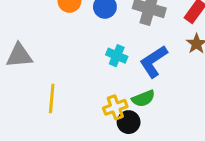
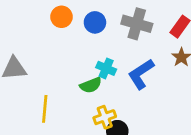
green semicircle: (143, 98) -> (91, 85), moved

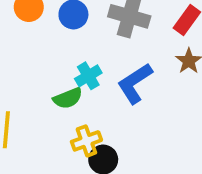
cyan cross: (106, 68) -> (88, 76), turned 36

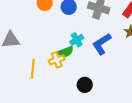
yellow cross: (86, 141) -> (57, 60), moved

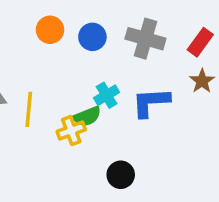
blue L-shape: (102, 44) -> (151, 102), turned 30
yellow line: (33, 69) -> (29, 109), moved

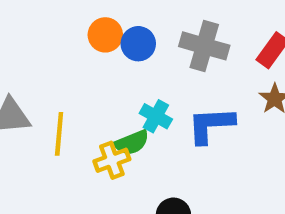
orange circle: (50, 30) -> (105, 35), moved
cyan cross: (107, 95) -> (156, 116), turned -30

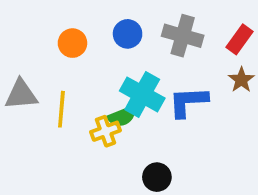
orange circle: (105, 35) -> (72, 43), moved
cyan cross: (156, 116) -> (142, 94), size x1.6

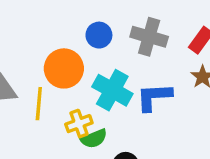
orange circle: (72, 43) -> (64, 68), moved, size x1.5
green semicircle: (122, 117) -> (94, 139), moved

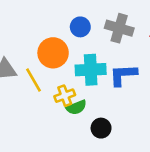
cyan cross: (112, 90) -> (91, 70), turned -32
yellow line: (39, 104) -> (34, 80), turned -35

